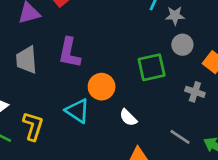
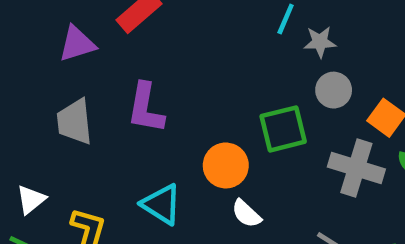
orange circle: (102, 87) -> (226, 165), moved
gray cross: (195, 92) -> (356, 168), size x1.6

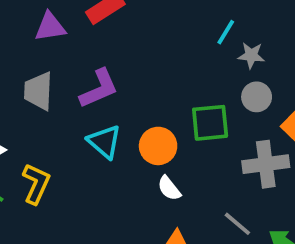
purple L-shape: (146, 108) -> (99, 89), turned -132
gray cross: (356, 168) -> (266, 164), turned -33
cyan triangle: (162, 204) -> (104, 142), moved

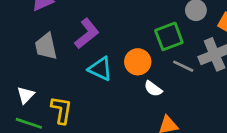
gray line: (237, 224) -> (183, 66), moved

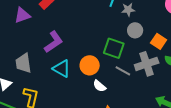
green square: (169, 36) -> (114, 48), turned 35
gray trapezoid: (46, 46) -> (23, 63), moved

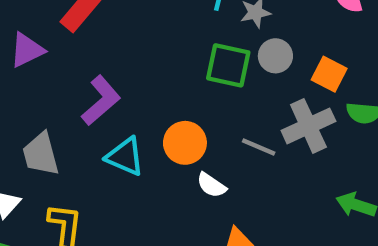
green square: (114, 48) -> (228, 65), moved

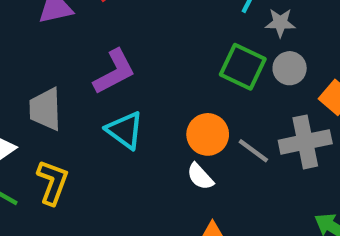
orange circle: (185, 143) -> (208, 134), moved

